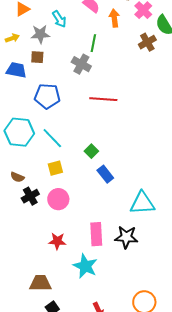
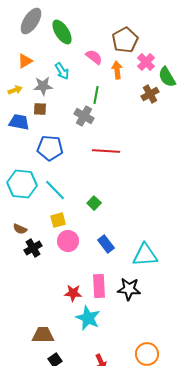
blue rectangle: (105, 174) -> (106, 244), moved
pink circle: (58, 199) -> (68, 241), moved
red star: (57, 241) -> (73, 293), moved

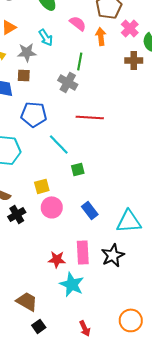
brown cross: (150, 94) -> (134, 60), turned 30
cyan line: (55, 190) -> (59, 144), moved
green square: (94, 203) -> (78, 169), turned 32
black star: (129, 289) -> (113, 255), turned -30
brown trapezoid: (43, 335) -> (27, 301), turned 30

